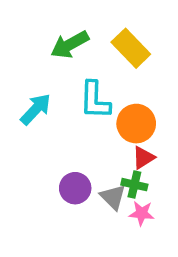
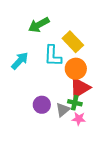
yellow rectangle: (131, 48) -> (73, 42), moved
red triangle: (143, 158) -> (80, 88), size x1.6
gray triangle: (113, 197) -> (63, 110), turned 35

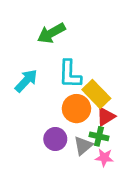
yellow rectangle: (73, 42) -> (96, 94), moved
orange circle: (76, 69) -> (76, 109), moved
red triangle: (80, 88) -> (106, 117), size x0.7

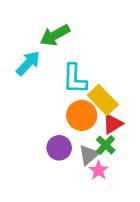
cyan arrow: (26, 81) -> (28, 63), moved
green cross: (99, 136) -> (106, 145), turned 30
pink star: (104, 158) -> (99, 170), moved, turned 30

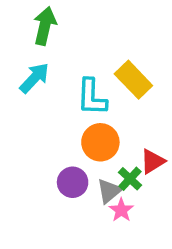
green arrow: (55, 35) -> (45, 26), moved, turned 132
yellow rectangle: (103, 100) -> (133, 80), moved
red triangle: (113, 124) -> (153, 161), moved

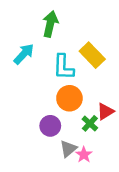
green arrow: (45, 26) -> (50, 24), moved
gray triangle: (109, 191) -> (68, 149), moved
pink star: (121, 210) -> (84, 155), moved

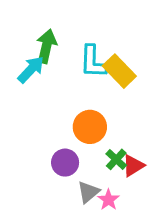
green arrow: (50, 24) -> (46, 46), moved
cyan L-shape: (63, 67) -> (93, 62), moved
red triangle: (105, 111) -> (133, 166), moved

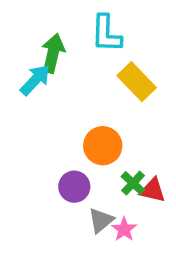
cyan L-shape: (93, 62) -> (106, 34), moved
red triangle: (133, 166) -> (153, 190), turned 45

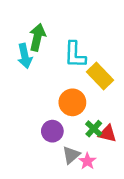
cyan L-shape: (106, 34) -> (75, 55), moved
cyan arrow: (35, 80) -> (25, 56), turned 125
yellow rectangle: (137, 82) -> (100, 76), moved

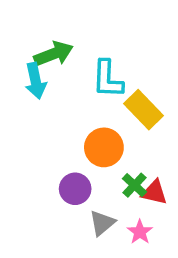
green arrow: (37, 37) -> (54, 54), turned 56
pink star: (87, 161) -> (140, 232), moved

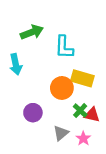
cyan arrow: (36, 81) -> (16, 64), moved
yellow rectangle: (143, 110) -> (82, 78), moved, turned -30
purple circle: (75, 189) -> (33, 113), moved

